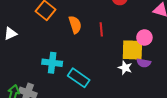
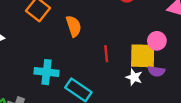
red line: (101, 29) -> (106, 54), moved

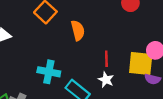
white star: (134, 77) -> (106, 80), moved

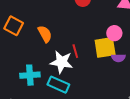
white star: (106, 80) -> (62, 62), moved, size x1.6

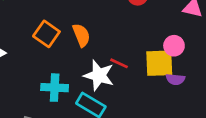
orange square: (14, 26) -> (46, 34), moved
red line: (75, 51) -> (119, 63), turned -56

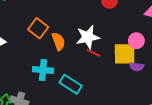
orange semicircle: (81, 35) -> (58, 41), moved
white star: (99, 75) -> (88, 37), moved, turned -30

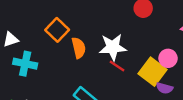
yellow square: (125, 54) -> (153, 72), turned 30
cyan cross: (43, 70) -> (25, 64), moved

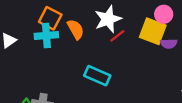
cyan cross: (25, 64) -> (46, 35), moved
red line: (117, 66) -> (117, 36), turned -56

